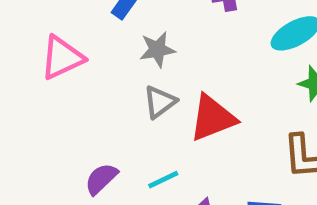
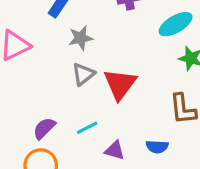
red triangle: (213, 118) -> (120, 84), turned -30

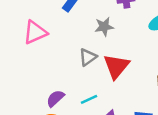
gray star: (81, 38) -> (104, 27), moved

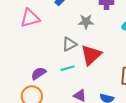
cyan line: (89, 99) -> (68, 68), moved

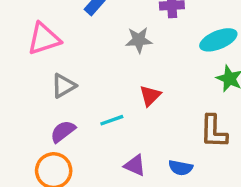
gray triangle: (69, 44) -> (64, 86), moved
red triangle: (91, 55) -> (150, 96), size x0.6

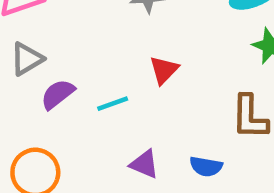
gray triangle: (64, 86) -> (27, 59), moved
purple semicircle: (63, 131) -> (58, 94), moved

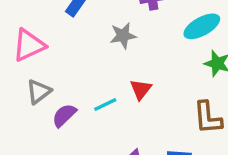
cyan line: (113, 104) -> (105, 105), moved

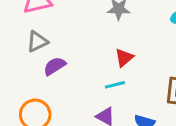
cyan line: (105, 105) -> (115, 85), moved

